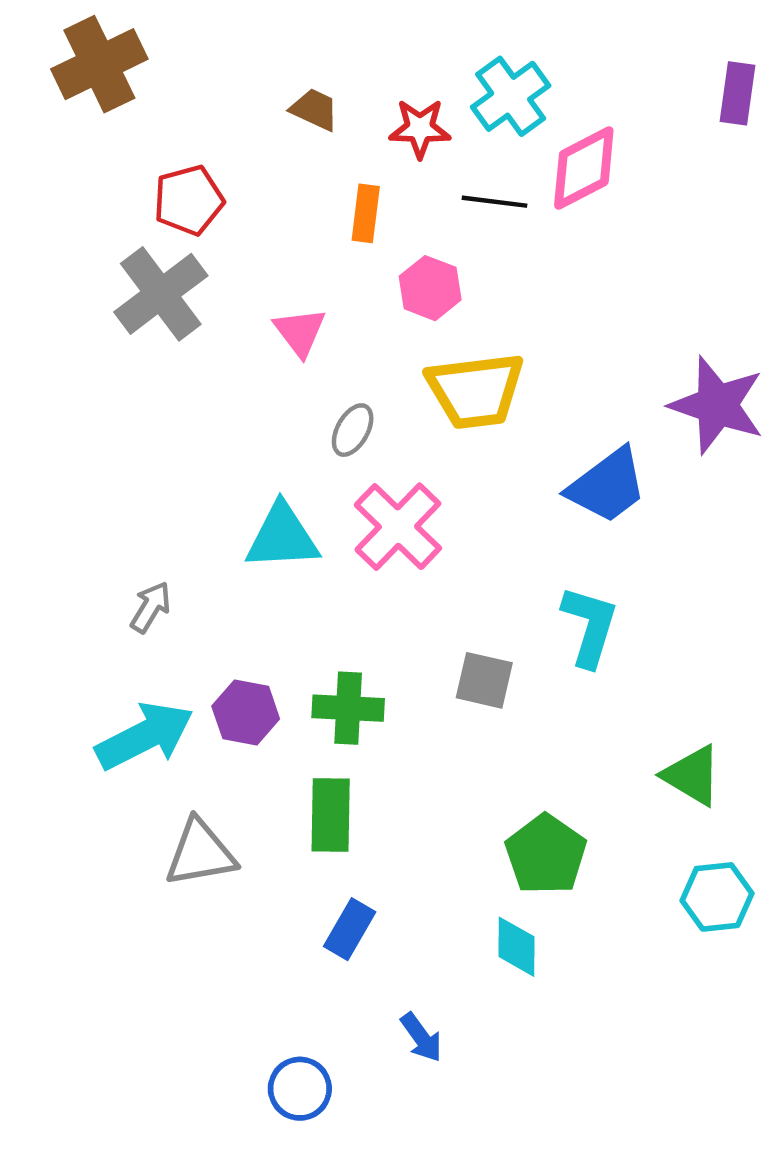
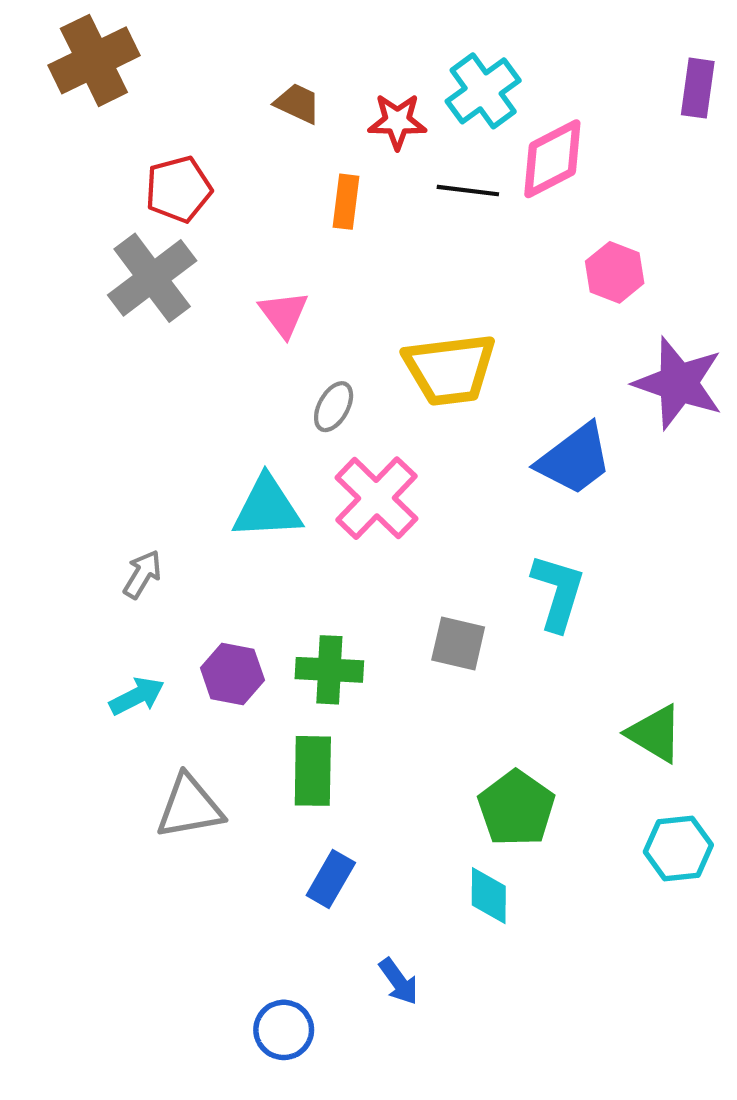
pink hexagon: (430, 288) -> (615, 272), moved
cyan arrow: (145, 736) -> (137, 696), size x0.6

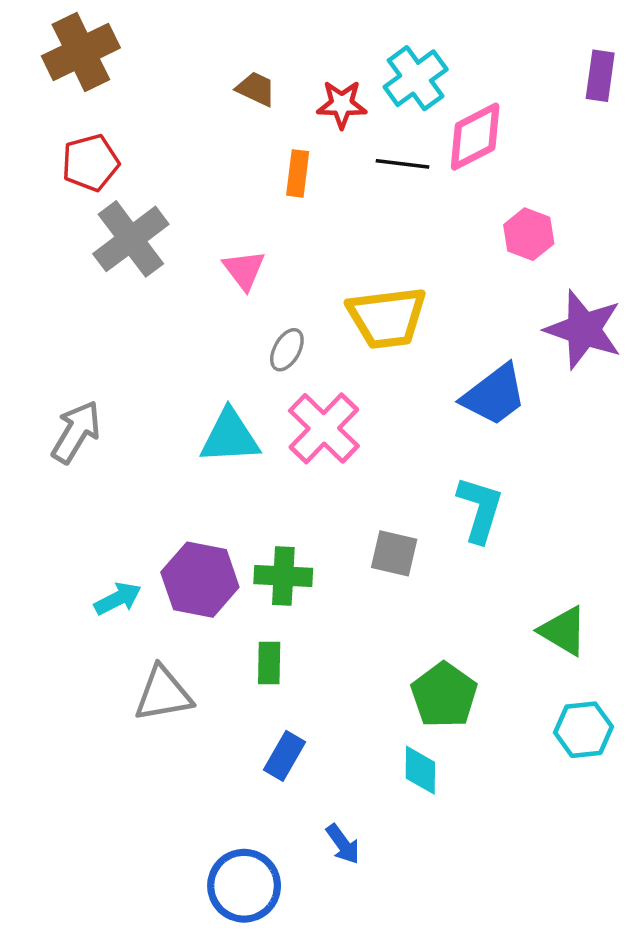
red pentagon: (178, 189) -> (90, 163), moved
gray arrow: (142, 574) -> (76, 432), moved, size x1.5
purple hexagon: (232, 674) -> (200, 580), size x1.4
green rectangle: (313, 771) -> (269, 663), size x0.7
blue circle: (284, 1030) -> (244, 886), size x1.4

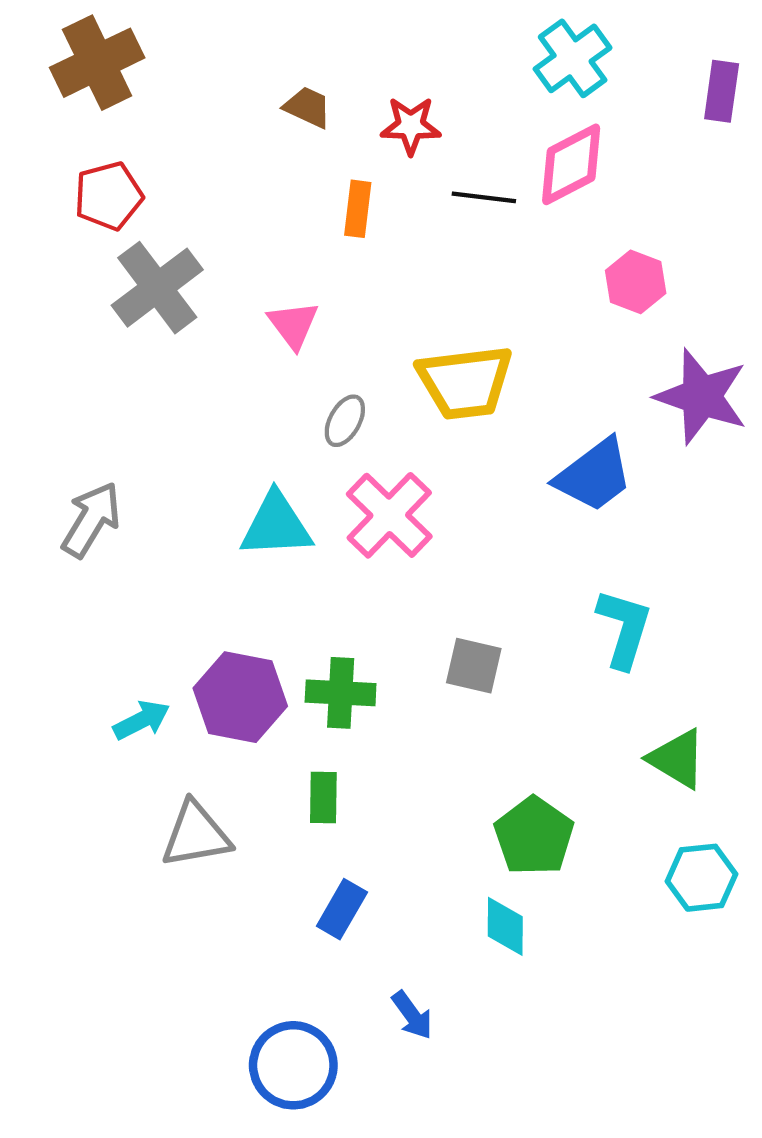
cyan cross: (416, 78) -> (573, 58), moved
cyan L-shape: (480, 509) -> (624, 628), moved

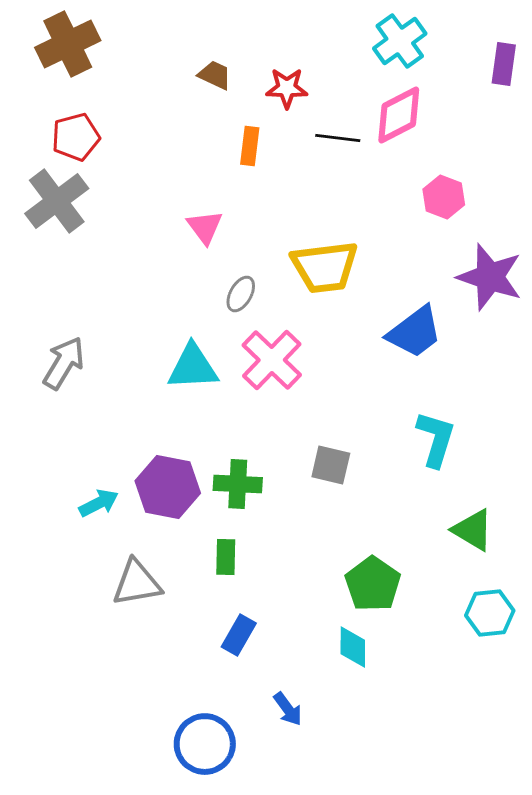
gray cross: (157, 288) -> (57, 201), moved

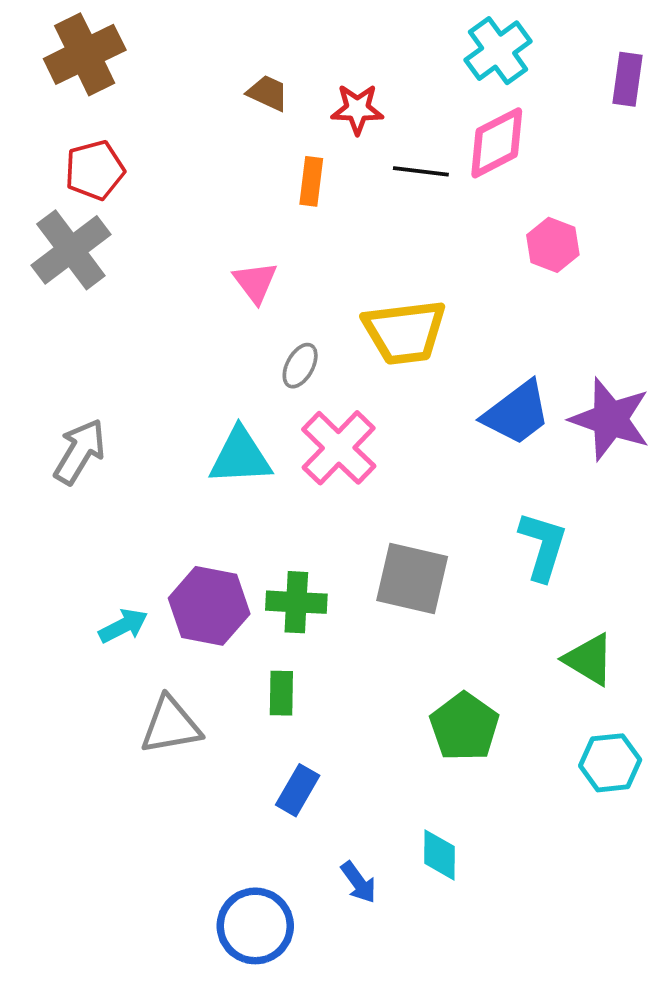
purple star: (490, 277) -> (610, 419), moved
gray square: (331, 465) -> (412, 579), size x1.5
cyan diamond: (353, 647) -> (440, 855), moved

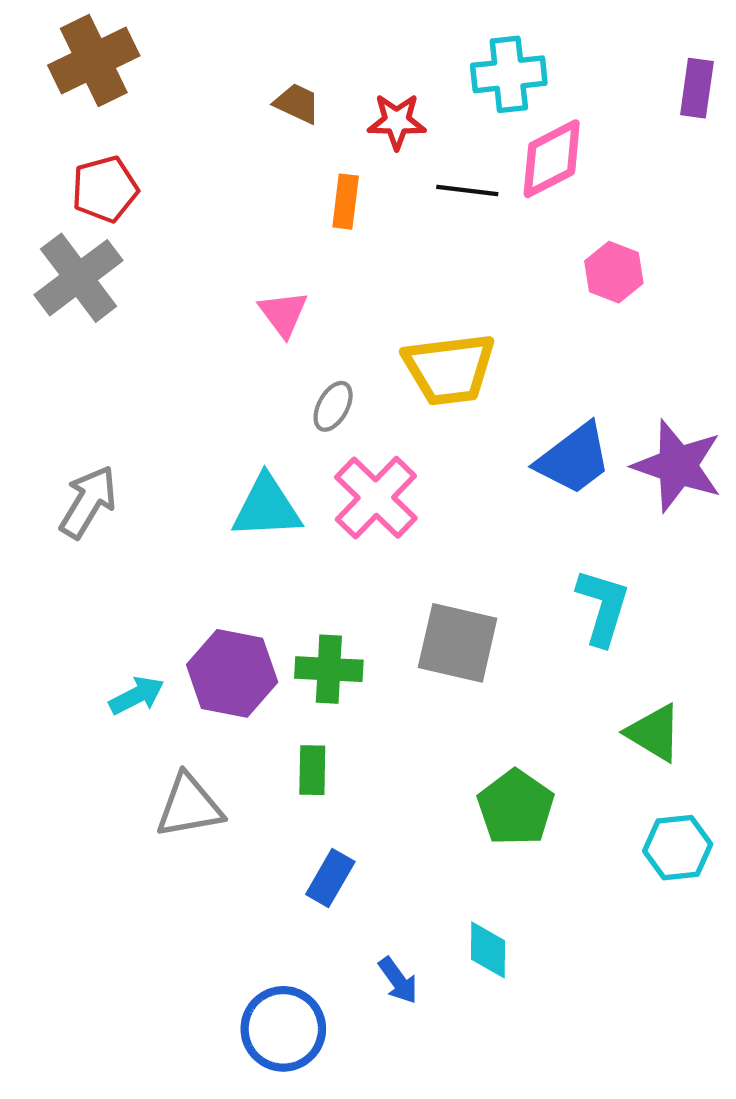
cyan cross: (498, 51) -> (509, 74), moved, turned 30

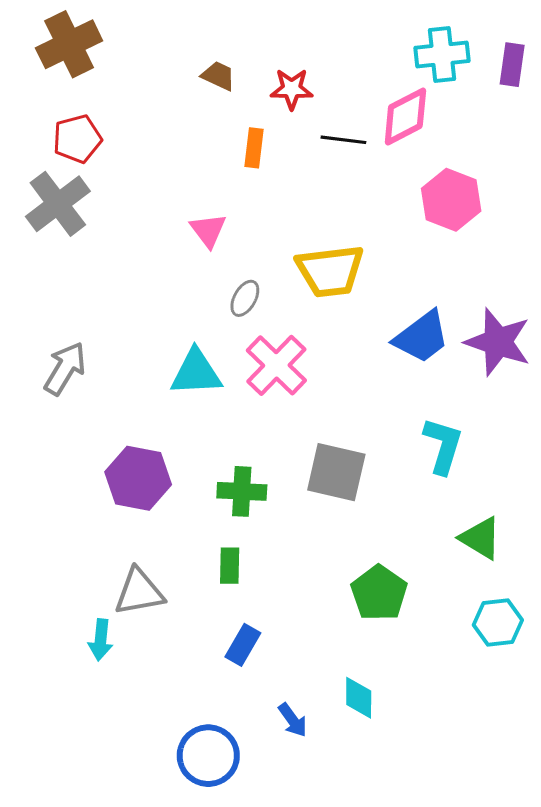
cyan cross: (509, 74) -> (442, 54), moved
pink hexagon: (614, 272) -> (451, 200), size x1.4
purple hexagon: (232, 673) -> (138, 478), moved
cyan arrow: (137, 695) -> (101, 640), moved, turned 123

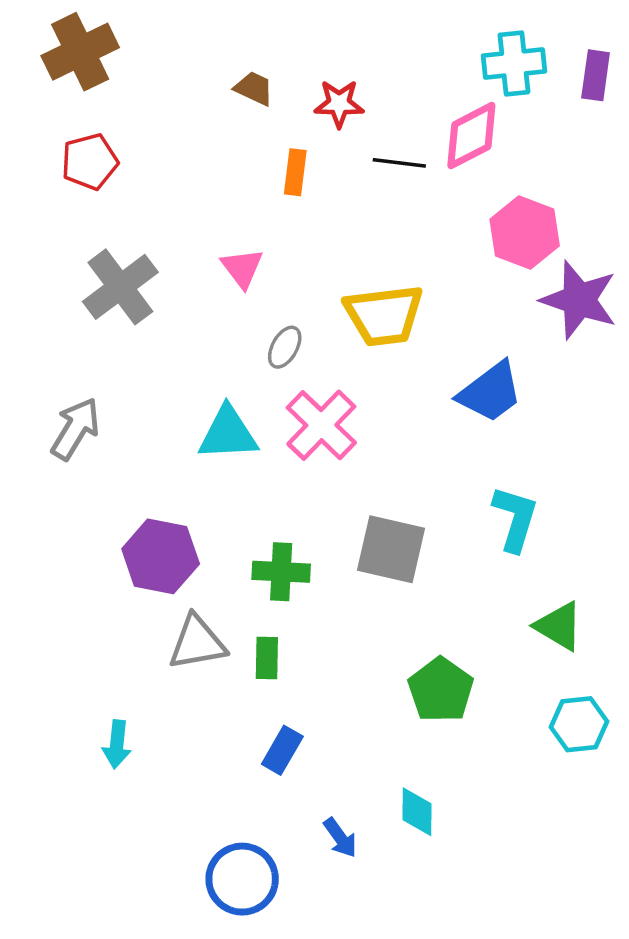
gray cross: (58, 204) -> (120, 287), moved
purple star: (498, 342) -> (579, 300), moved
gray triangle: (139, 592) -> (197, 643), moved

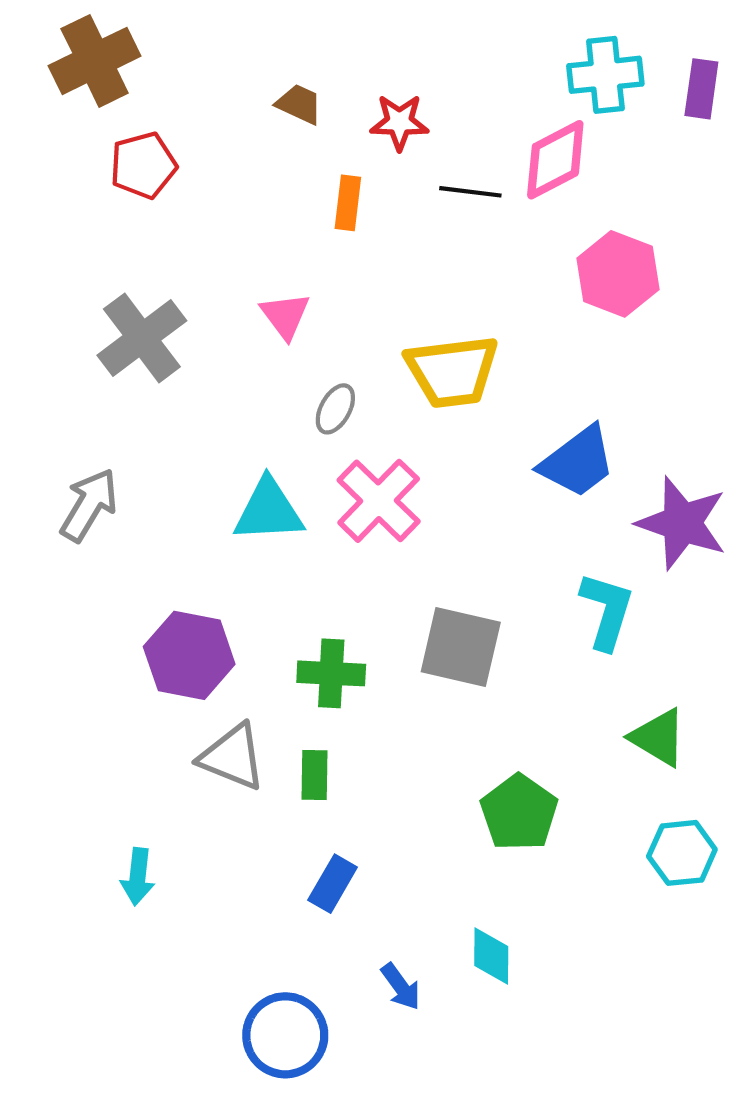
red pentagon: (90, 162) -> (143, 165), moved
purple star: (579, 300) -> (682, 523), moved
gray triangle: (197, 643) -> (232, 757), turned 32

